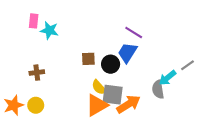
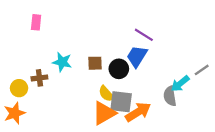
cyan star: (49, 30) -> (62, 62), moved
yellow circle: (36, 105) -> (19, 88), moved

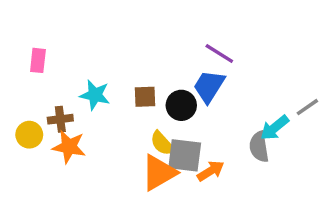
pink rectangle: (36, 22) -> (38, 60), moved
orange arrow: (138, 112) -> (211, 171), size x0.7
orange star: (14, 113) -> (69, 147), moved, turned 30

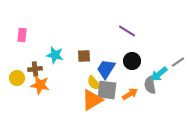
blue trapezoid: (209, 86) -> (106, 69), moved
black circle: (181, 105) -> (132, 61), moved
orange arrow: (211, 171) -> (130, 94), moved

